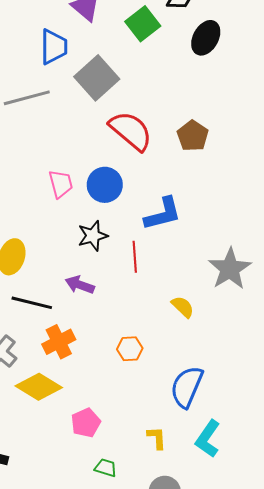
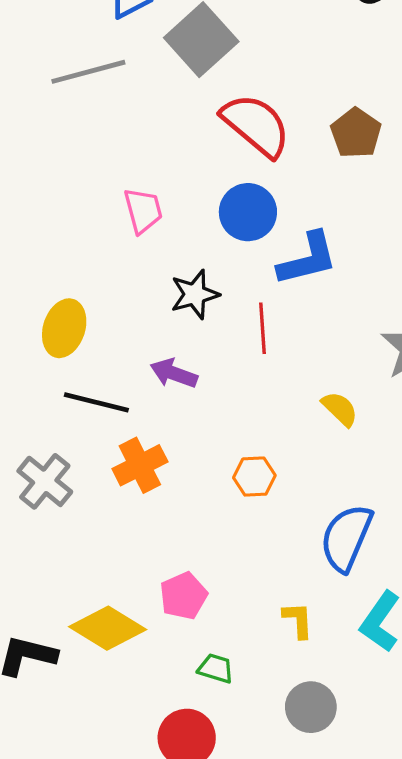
blue circle: (105, 185) -> (248, 212), moved
yellow diamond: (39, 387) -> (108, 628), moved

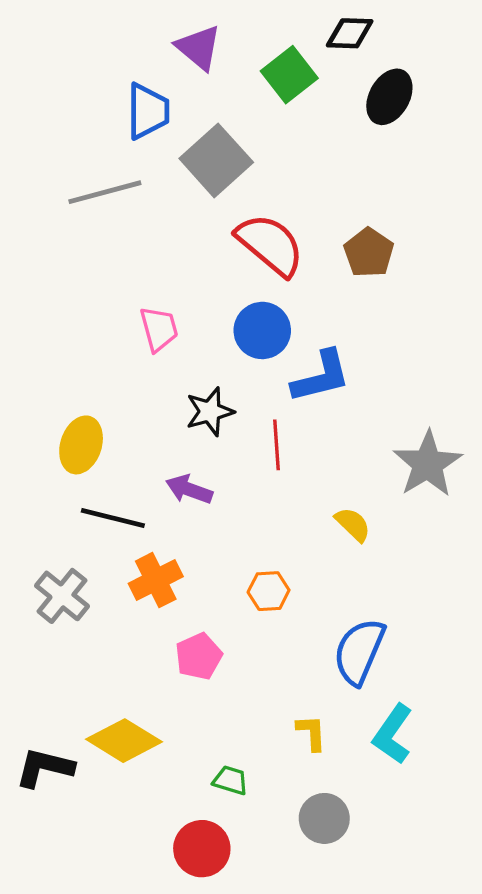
pink pentagon: (183, 596) -> (199, 656), moved

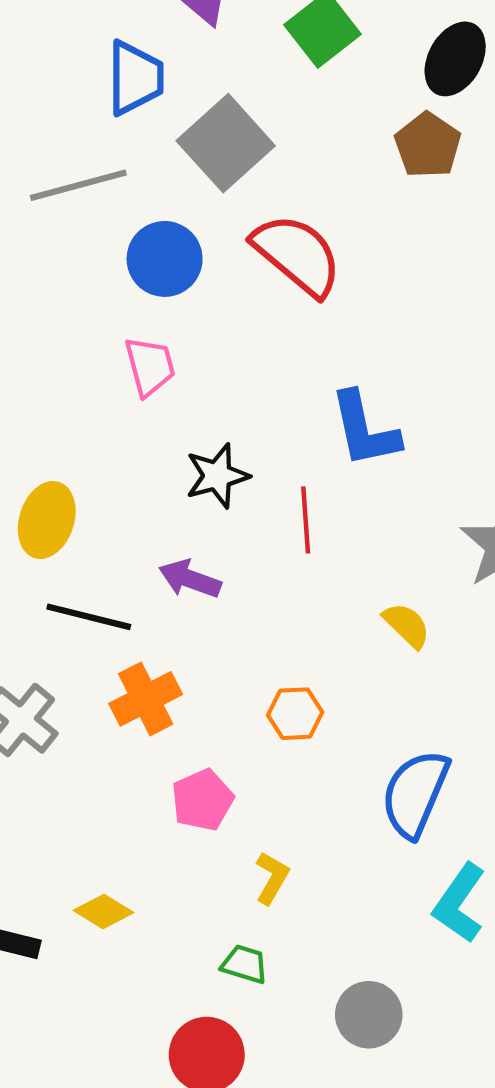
brown pentagon: (369, 253) -> (428, 145), moved
blue circle: (262, 330) -> (165, 259), moved
blue L-shape: (321, 377) -> (365, 429), turned 92
yellow L-shape: (312, 733) -> (272, 878), moved, turned 33
yellow diamond: (124, 741) -> (104, 912), size x0.6

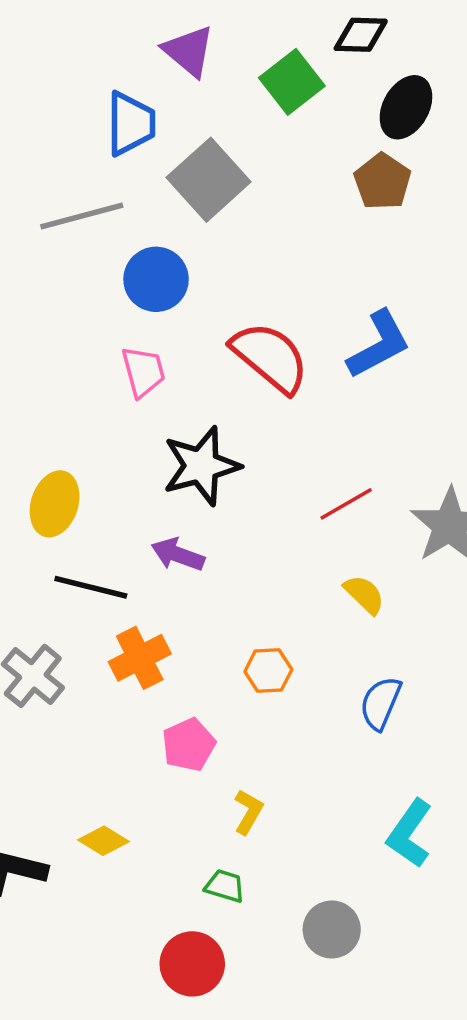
red semicircle: (297, 255) -> (270, 357), moved
blue L-shape: (365, 429) -> (379, 345), moved, turned -106
black star: (217, 476) -> (201, 466), size x1.4
red line: (306, 520) -> (346, 504), moved, turned 64
blue semicircle: (415, 794) -> (381, 703), moved, size x0.7

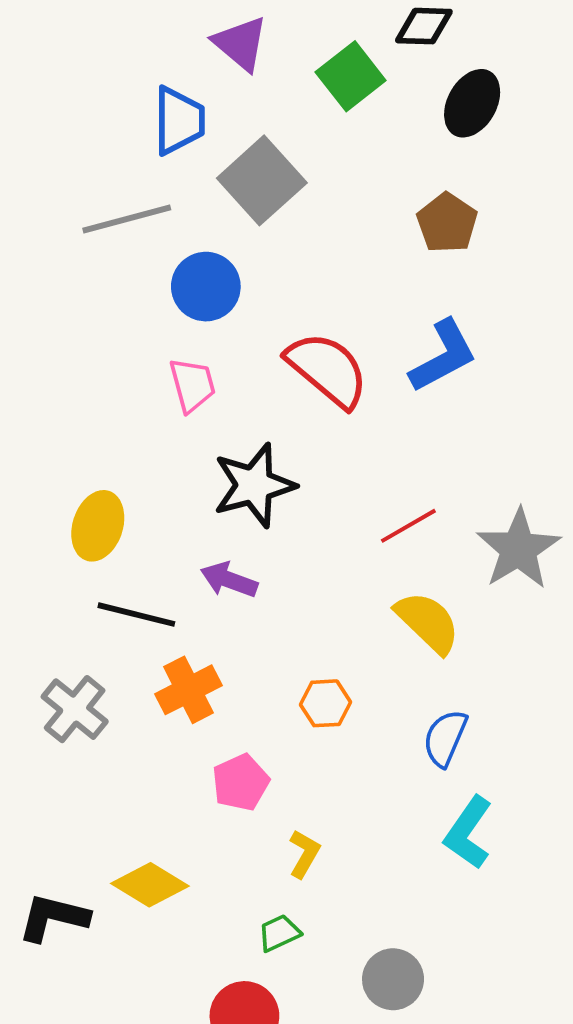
brown pentagon: (382, 182) -> (447, 223), moved
yellow semicircle: (364, 594) -> (428, 622), size x1.5
cyan L-shape: (410, 833) -> (468, 833), moved
yellow diamond: (103, 841) -> (150, 885), size x1.4
green trapezoid: (225, 886) -> (279, 933), turned -42

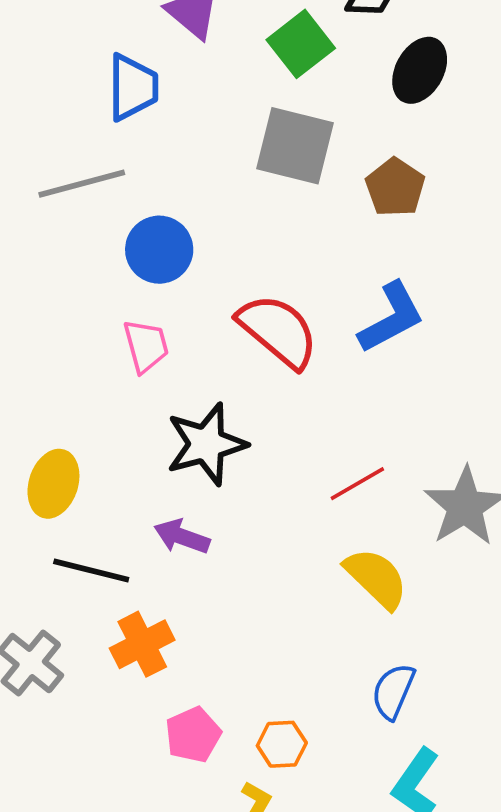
gray square: (262, 180) -> (295, 146), moved, turned -34
orange hexagon: (325, 703) -> (282, 744), moved

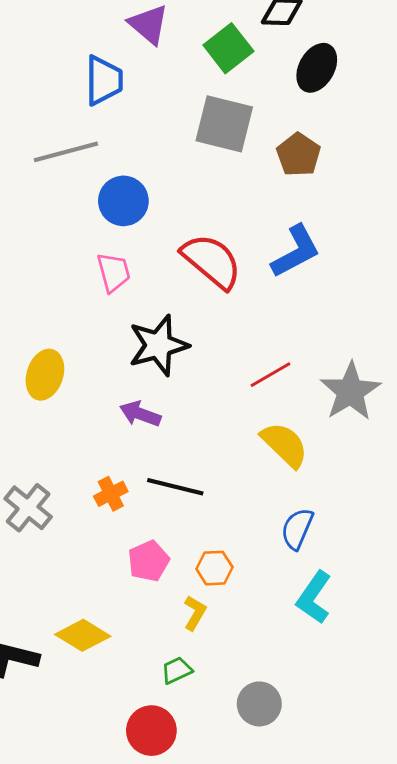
black line: (91, 571) -> (175, 487), moved
orange cross: (142, 644) -> (111, 494), size x0.7

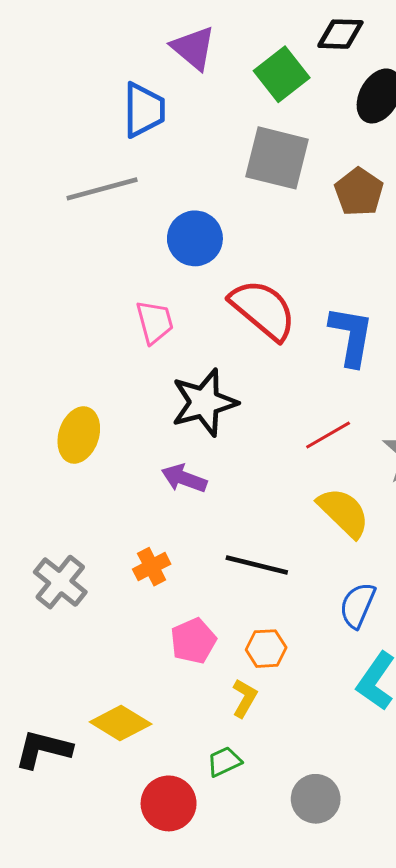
blue circle: (123, 201) -> (195, 238), moved
blue L-shape: (296, 251) -> (351, 336), moved, turned -52
black line: (175, 487) -> (257, 565), moved
red circle: (151, 731) -> (169, 803), moved

